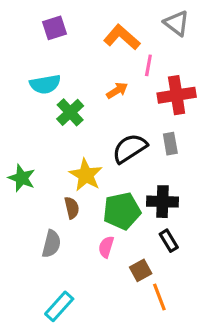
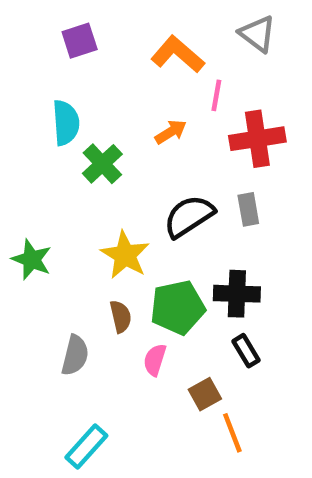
cyan semicircle: (45, 84) -> (66, 123), turned -84
brown semicircle: (72, 208) -> (121, 317), moved

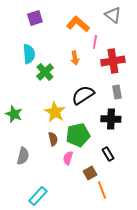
orange arrow: (171, 132) -> (75, 58), turned 112
gray rectangle: (248, 209) -> (117, 92), moved
black cross: (237, 294) -> (111, 119), moved
gray semicircle: (75, 355) -> (23, 156), moved

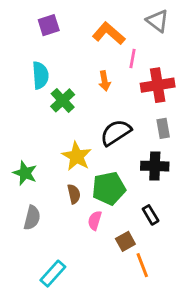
green star: (14, 114) -> (25, 173), moved

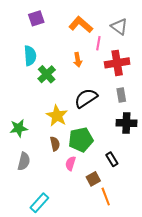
gray triangle: (158, 21) -> (119, 27), moved
black cross: (155, 166) -> (126, 123), moved
green star: (25, 173) -> (19, 128), turned -30

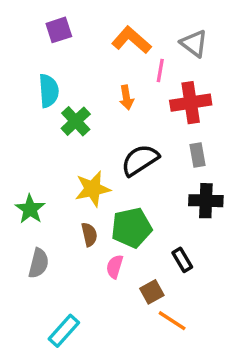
yellow star: (57, 116) -> (93, 189), turned 30
green star: (19, 128) -> (30, 209), turned -30
orange line: (106, 197) -> (172, 321), turned -36

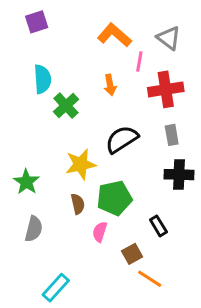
purple square: (59, 30) -> (37, 22), moved

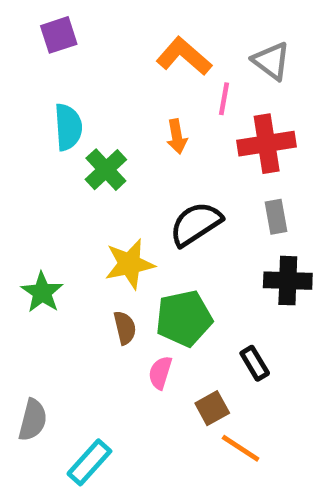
gray semicircle: (34, 229) -> (33, 420), moved

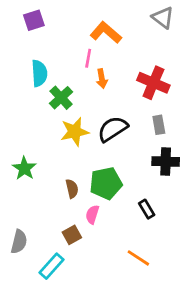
gray triangle: (271, 61) -> (163, 18), moved
pink line: (224, 99) -> (88, 58), moved
red cross: (267, 144) -> (153, 83), turned 32
yellow star: (130, 264) -> (75, 132), moved
brown square: (212, 408) -> (72, 235), moved

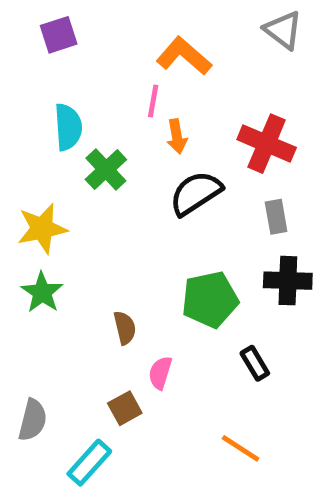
black semicircle: (113, 129) -> (196, 193), moved
yellow star: (75, 132) -> (42, 229), moved
green pentagon: (106, 183) -> (210, 299), moved

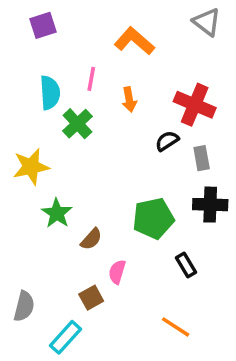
pink line: (153, 101) -> (91, 79), moved
black semicircle: (196, 193) -> (167, 141), moved, size x0.6
green star: (42, 292) -> (57, 213), moved
brown semicircle: (125, 328) -> (91, 239), turned 55

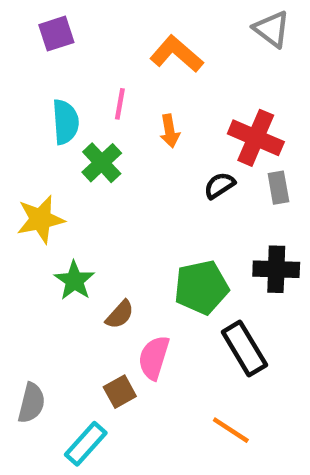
gray rectangle: (202, 158) -> (278, 188), moved
black rectangle: (186, 265) -> (244, 349), size x1.6
pink semicircle: (117, 272) -> (154, 358), size x1.4

